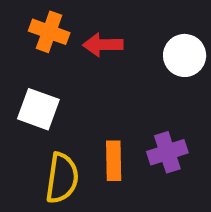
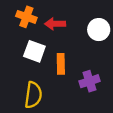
white square: (38, 109) -> (34, 51), moved
orange rectangle: (114, 161) -> (61, 64), moved

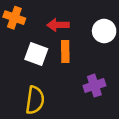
orange cross: (26, 17) -> (14, 18), moved
orange rectangle: (61, 64) -> (65, 52), moved

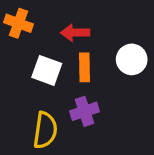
white circle: (104, 31) -> (132, 59), moved
purple cross: (94, 86) -> (84, 111), moved

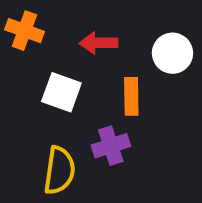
white circle: (132, 59) -> (172, 53), moved
orange rectangle: (84, 67) -> (131, 96), moved

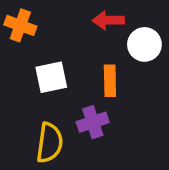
red arrow: (98, 43) -> (108, 20), moved
white square: (61, 92) -> (51, 77), turned -32

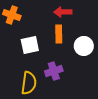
white circle: (144, 44) -> (84, 46), moved
orange rectangle: (110, 81) -> (59, 34), moved

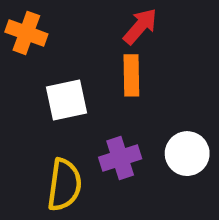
red arrow: (63, 12) -> (140, 26), turned 132
white circle: (84, 46) -> (187, 154), moved

